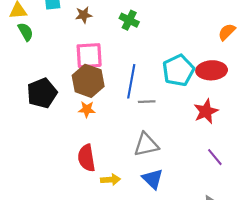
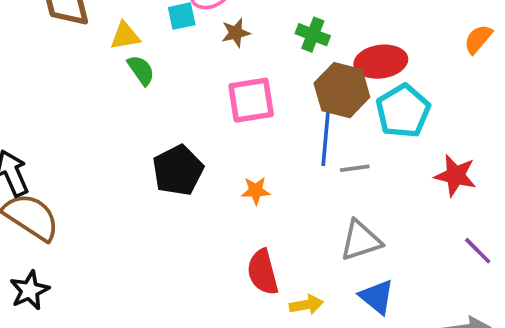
red ellipse: (212, 70) -> (381, 62), moved
brown hexagon: (88, 81) -> (342, 90), moved
red star: (206, 111) -> (455, 176), turned -30

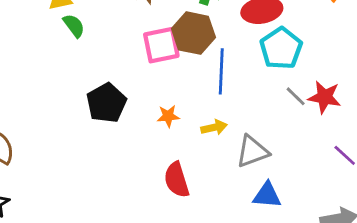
brown hexagon: (342, 90) -> (193, 33), moved
gray line: (355, 168) -> (296, 96), moved, turned 55
blue triangle: (377, 297) -> (267, 195), turned -32
yellow arrow: (306, 305) -> (214, 127), moved

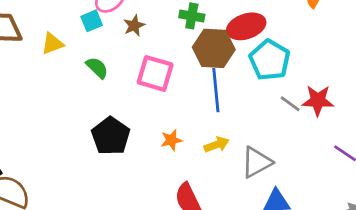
green semicircle: (74, 26) -> (97, 68), moved
brown hexagon: (193, 33) -> (214, 48), moved
pink square: (161, 45) -> (155, 73), turned 36

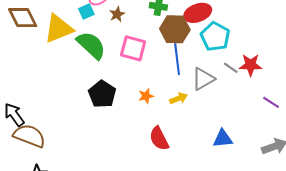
yellow triangle: (52, 44) -> (59, 29), size x1.8
green semicircle: (97, 68) -> (91, 45), size x1.8
gray triangle: (257, 162) -> (203, 79), moved

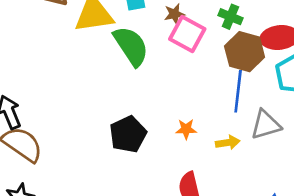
pink square: (133, 48) -> (187, 34), moved
black pentagon: (102, 94) -> (128, 134), moved

